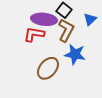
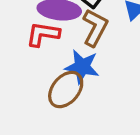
blue star: (75, 54) -> (82, 67), moved

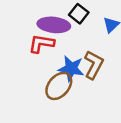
brown L-shape: (95, 28) -> (94, 65), moved

